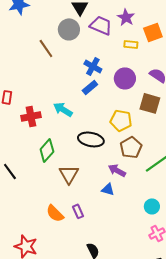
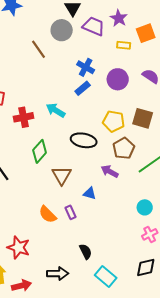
brown square: (150, 103) -> (143, 118), moved
blue triangle: (108, 189) -> (90, 193), moved

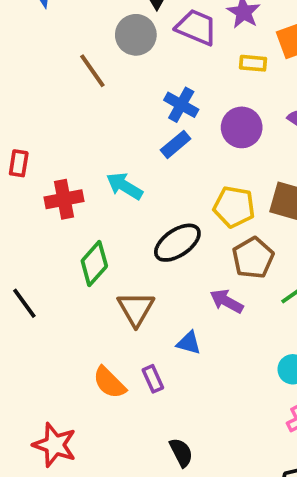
black ellipse: (84, 140) -> (177, 243), turned -45

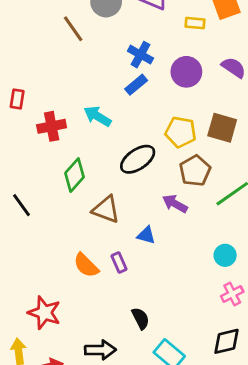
brown triangle: (136, 309) -> (106, 209), turned -40

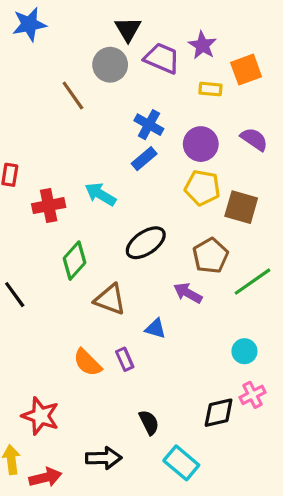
yellow pentagon: (181, 132) -> (202, 188), moved
black diamond: (227, 341) -> (219, 413), moved

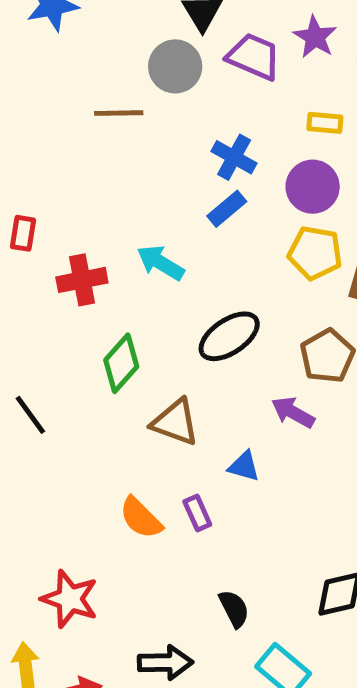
yellow rectangle: (210, 89) -> (325, 123), moved
brown line: (73, 95) -> (119, 113), turned -56

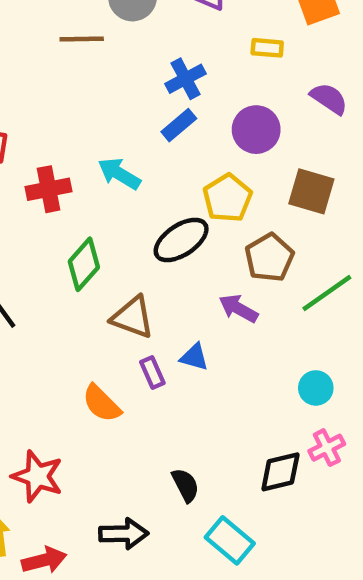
blue cross: (234, 157) -> (185, 79), turned 33
purple circle: (313, 187) -> (256, 130), moved
yellow pentagon: (315, 253) -> (227, 198), moved, turned 30
purple rectangle: (197, 513) -> (152, 372), moved

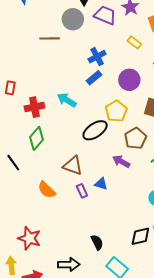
yellow rectangle: (267, 48) -> (134, 42), turned 32
green diamond: (84, 264) -> (36, 138), moved
orange semicircle: (102, 403) -> (47, 190), moved

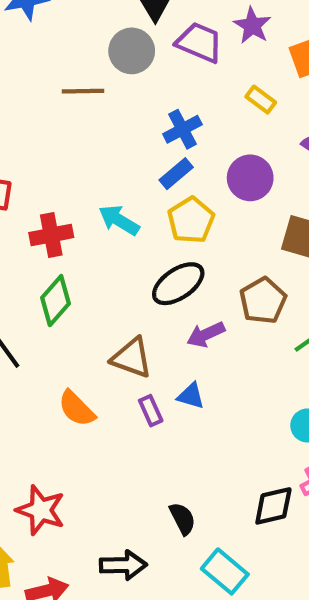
yellow pentagon: (116, 111) -> (191, 220), moved
purple arrow: (121, 162) -> (206, 334), moved, turned -54

